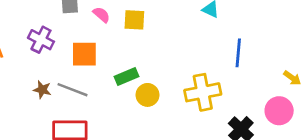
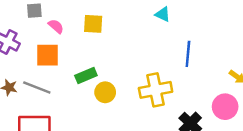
pink semicircle: (101, 15) -> (56, 26), moved

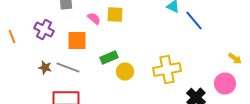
pink semicircle: (56, 26) -> (94, 18), moved
blue line: (188, 54) -> (194, 20), moved, turned -45

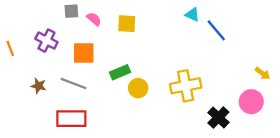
pink semicircle: (94, 18) -> (94, 19), moved
brown star: (45, 68) -> (39, 86), moved

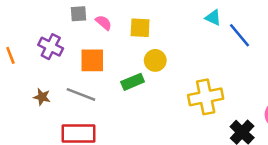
yellow circle: (138, 88) -> (155, 60), moved

